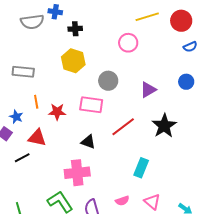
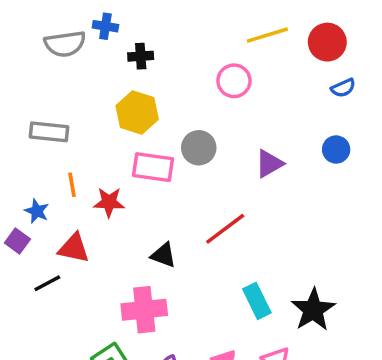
pink rectangle: (91, 105) -> (153, 167), moved
black star: (164, 126) -> (313, 310), moved
cyan rectangle: (141, 168) -> (257, 301), turned -48

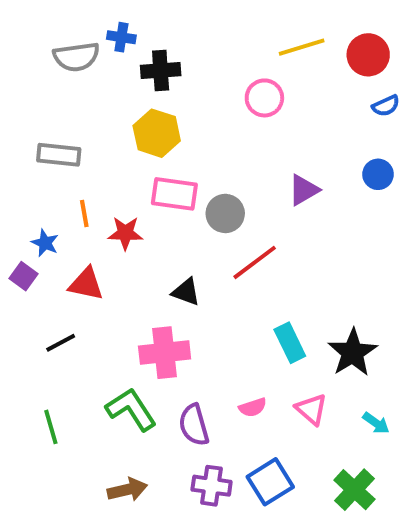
black cross: (141, 56) -> (161, 71), size x1.4
gray circle: (199, 148) -> (225, 213), moved
black line: (47, 283) -> (61, 343), moved

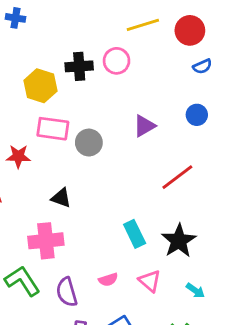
black cross: (161, 71) -> (79, 66), moved
red line: (255, 262) -> (177, 177), moved

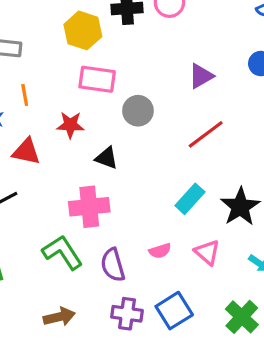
gray circle: (89, 143) -> (138, 111), moved
red star: (18, 156) -> (70, 125), moved
red line: (177, 177) -> (206, 134), moved
cyan rectangle: (135, 234) -> (190, 199), turned 68

